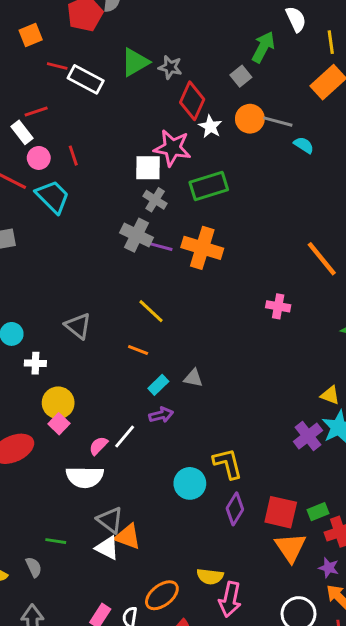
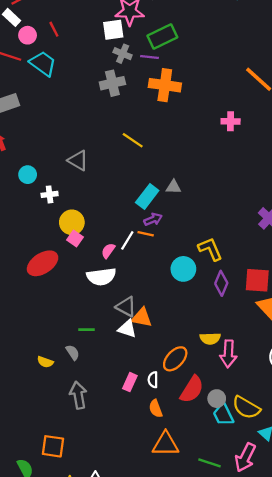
gray cross: (137, 235) -> (112, 83), turned -30
purple line: (161, 247) -> (149, 57), moved
orange line: (138, 350) -> (146, 234), moved
cyan rectangle: (158, 385) -> (147, 196), size x1.5

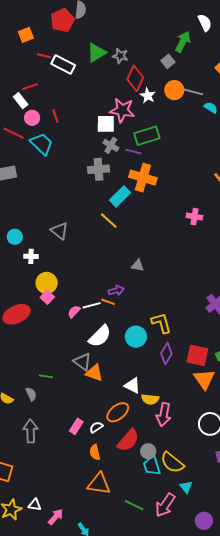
cyan rectangle: (147, 196) -> (120, 196), moved
white line: (127, 240) -> (92, 305), turned 36
white semicircle: (101, 277) -> (100, 336), moved, turned -45
white triangle: (127, 329) -> (132, 385), moved
white semicircle: (153, 380) -> (96, 427), turned 48

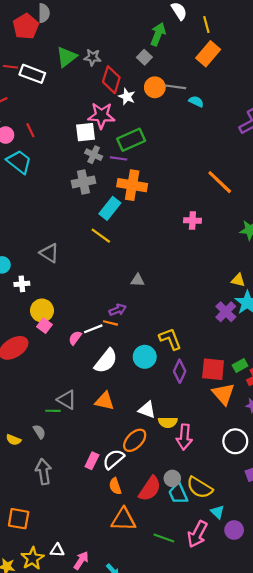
gray triangle: (82, 362) -> (67, 400), moved
white semicircle: (96, 427) -> (113, 459), size x1.5
red semicircle: (128, 440) -> (150, 489), moved
purple circle: (204, 521) -> (234, 530), moved

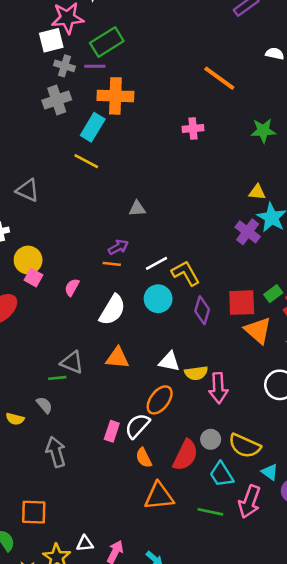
white line: (93, 329) -> (156, 263), moved
cyan trapezoid: (178, 493) -> (221, 474), moved

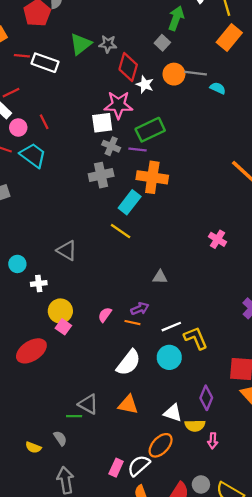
pink cross: (193, 128) -> (218, 239), moved, turned 30
pink semicircle: (72, 287) -> (105, 315), moved
purple diamond: (202, 310) -> (206, 398), moved
pink arrow: (218, 388) -> (213, 441), size x0.6

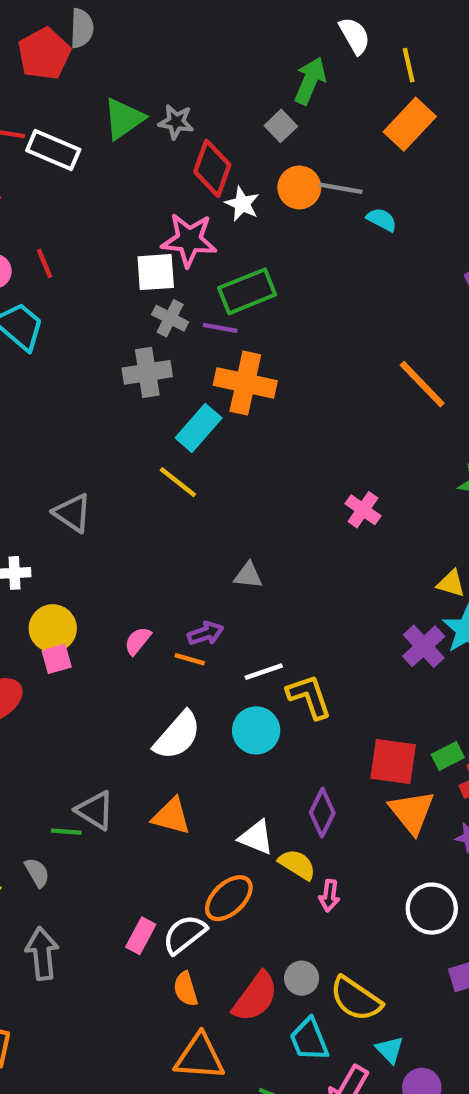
pink square: (63, 327) -> (57, 659), turned 35
yellow semicircle: (195, 426) -> (297, 864), turned -150

